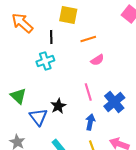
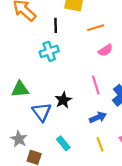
green triangle: (18, 96) -> (20, 89), turned -48
blue arrow: (90, 122) -> (98, 117), turned 56

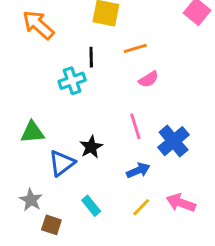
black line: (56, 25) -> (91, 57), moved
blue triangle: (42, 112) -> (62, 163), turned 30
yellow line: (100, 144) -> (141, 207), turned 64

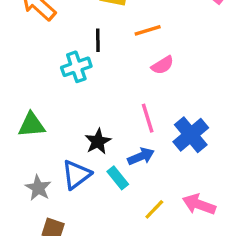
blue triangle: (62, 163) -> (76, 175), moved
blue arrow: (138, 170) -> (141, 156), moved
gray star: (31, 200) -> (38, 188), moved
cyan rectangle: (91, 206) -> (118, 178), moved

